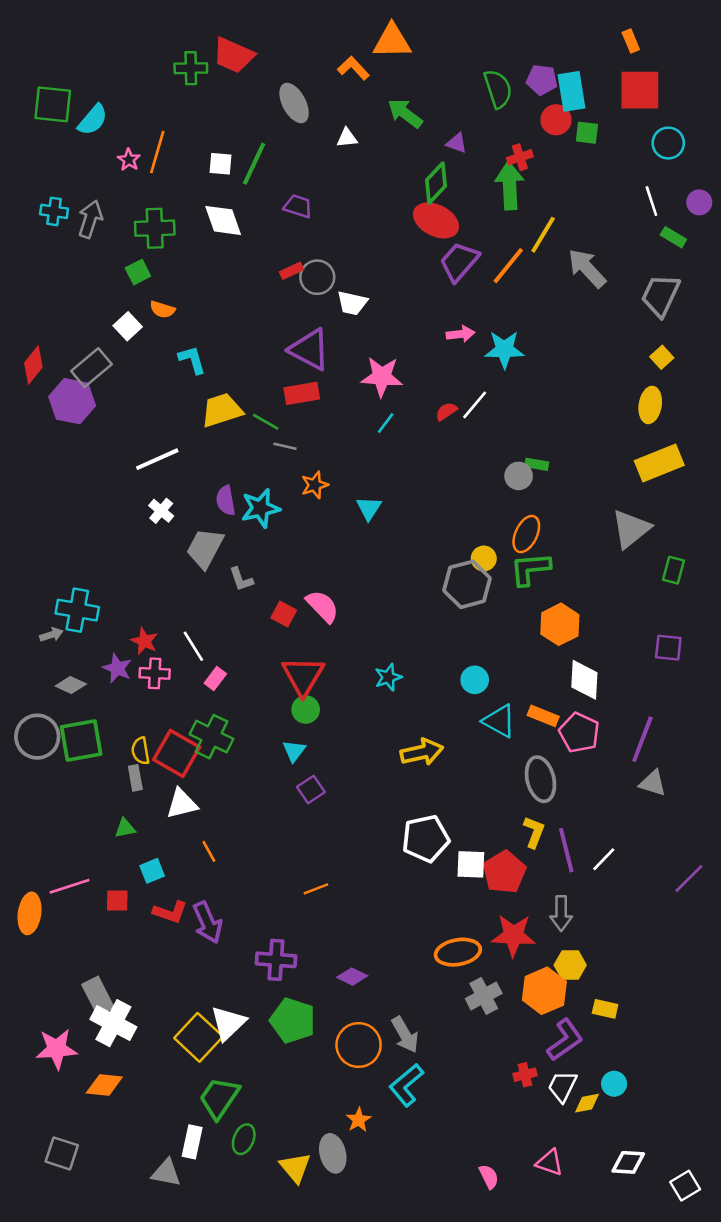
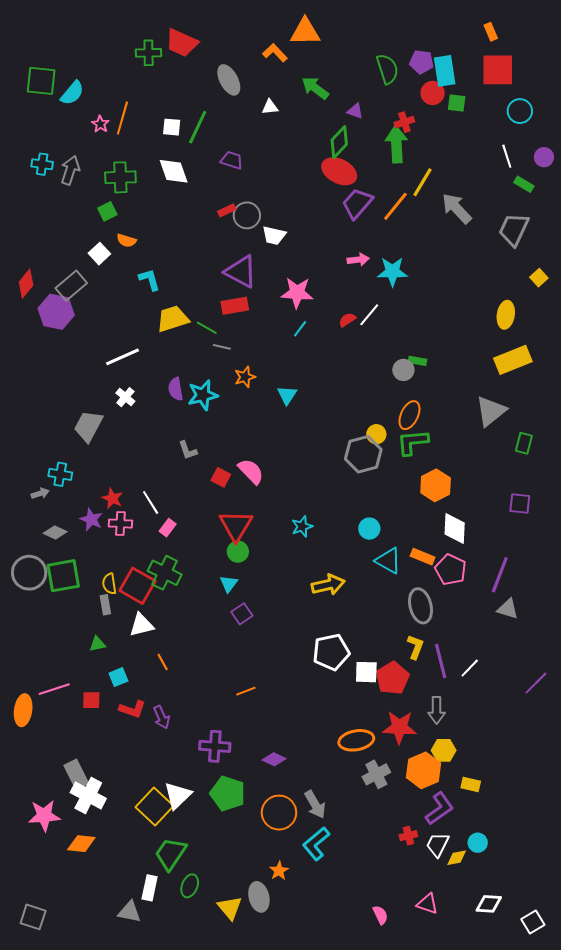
yellow square: (662, 357) -> (539, 278), moved
gray trapezoid: (205, 548) -> (88, 426), moved
cyan cross: (77, 610) -> (60, 474), size x0.7
purple arrow: (208, 922) -> (162, 717), size x0.7
gray square: (62, 1153) -> (33, 917), moved

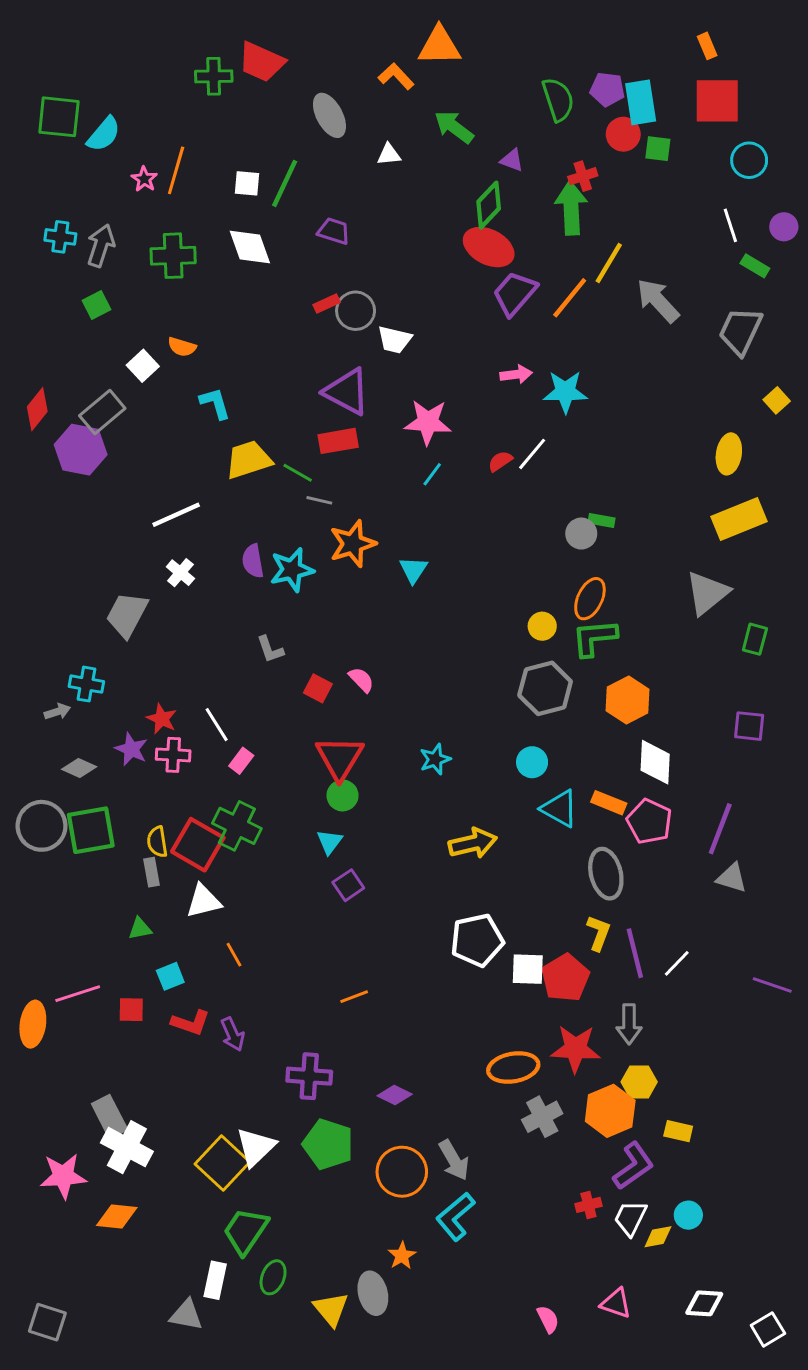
green square: (107, 211) -> (97, 305), moved
orange star: (245, 377) -> (353, 544), size x1.5
gray hexagon: (363, 454) -> (545, 688), moved
pink semicircle: (251, 471) -> (361, 680), size x0.7
purple line: (536, 683) -> (772, 985), turned 64

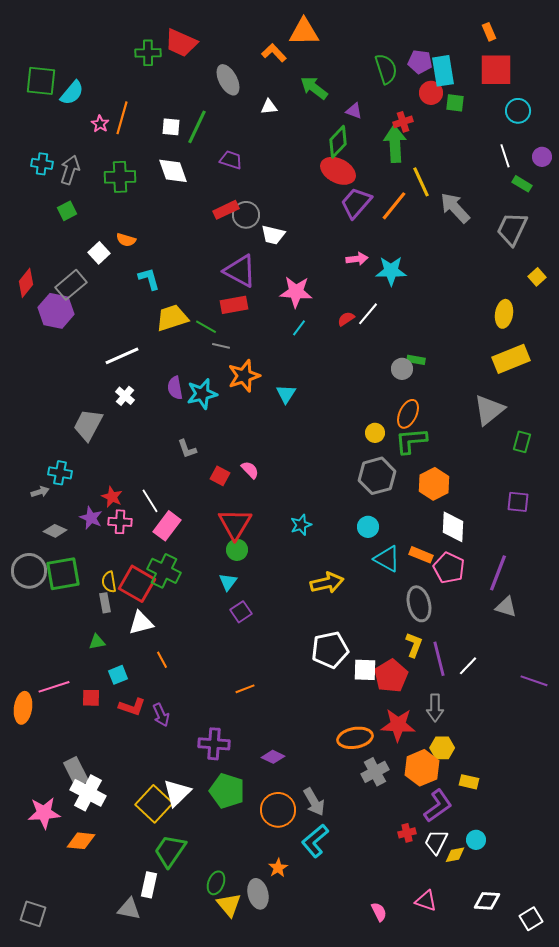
yellow line: (609, 263) -> (421, 182), turned -56
red rectangle: (327, 303) -> (226, 210), size x1.4
pink rectangle: (241, 761) -> (167, 526), size x1.6
green ellipse: (273, 1277) -> (216, 883), moved

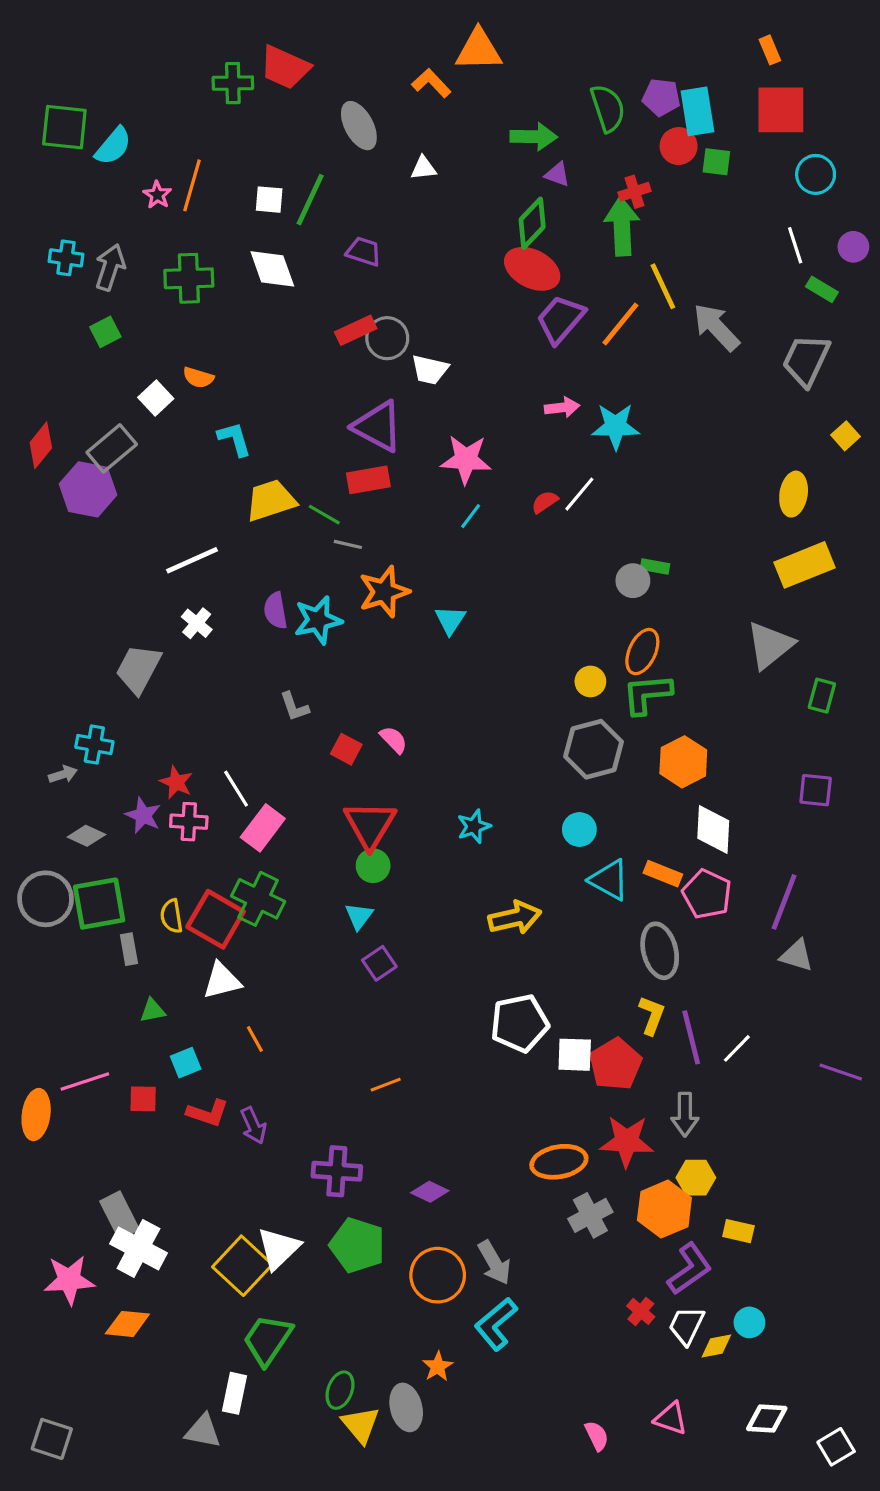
green arrow: (314, 88) -> (534, 137), moved, turned 144
gray rectangle: (105, 603) -> (129, 949), moved
red cross: (407, 833) -> (641, 1311), turned -36

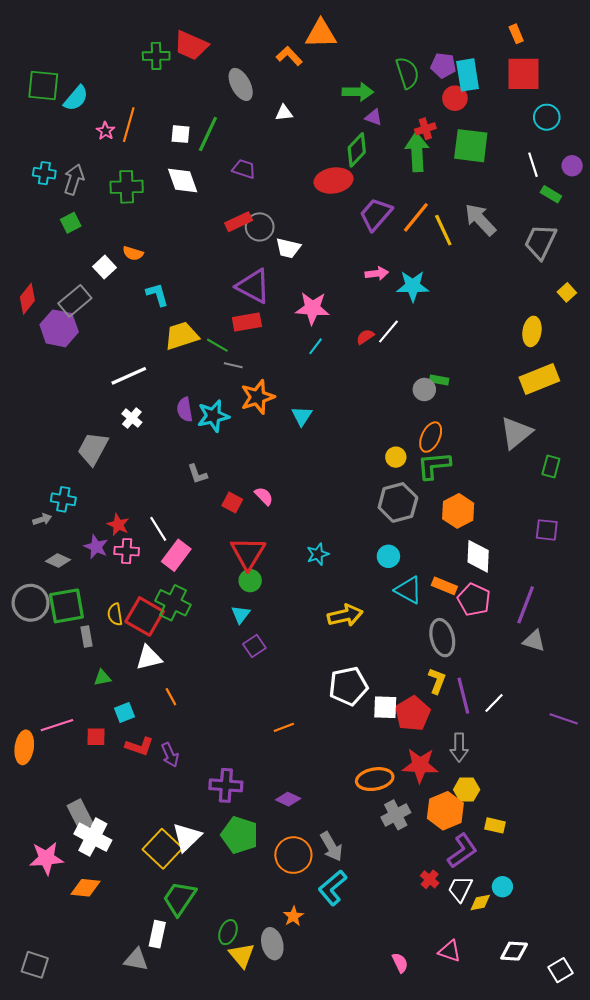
green square: (716, 162) -> (471, 146), moved, size x1.8
red ellipse: (532, 269) -> (334, 181), moved, turned -36
yellow line: (663, 286) -> (443, 230), moved
orange line: (386, 1085) -> (284, 727), moved

